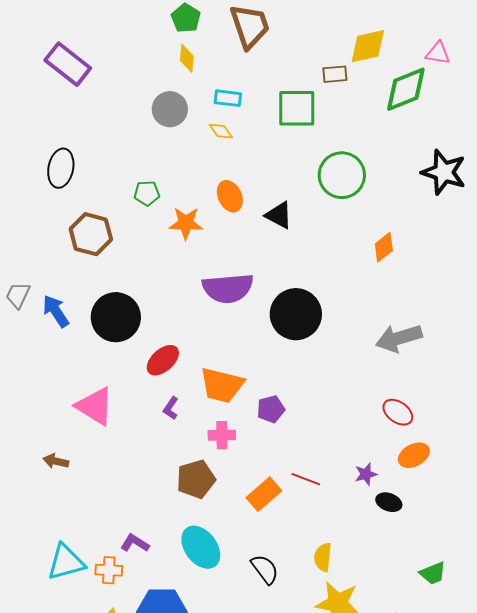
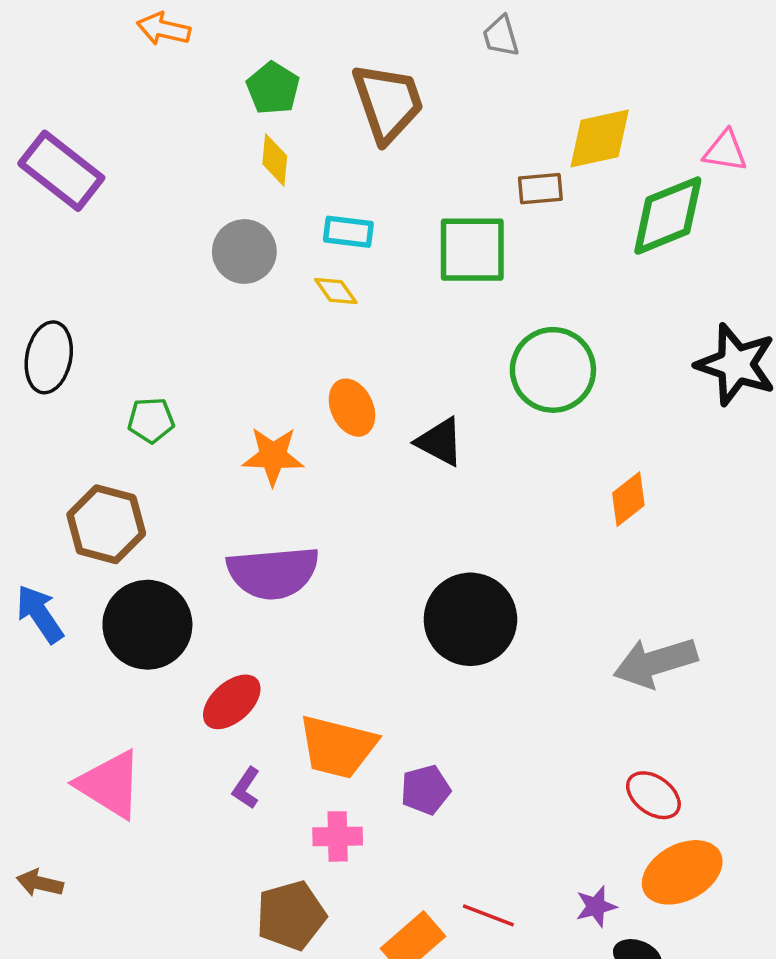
green pentagon: (147, 193) -> (151, 420), moved
brown hexagon: (91, 234) -> (106, 524), moved
purple semicircle: (228, 288) -> (273, 573), moved
orange ellipse: (414, 455) -> (682, 872), size x1.4

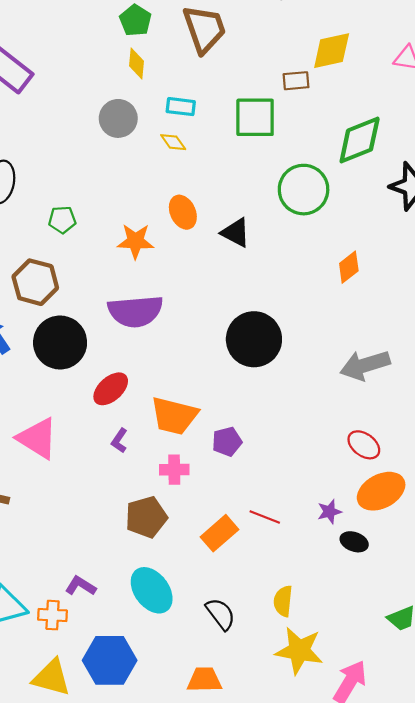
green diamond: (668, 216) -> (360, 140), moved

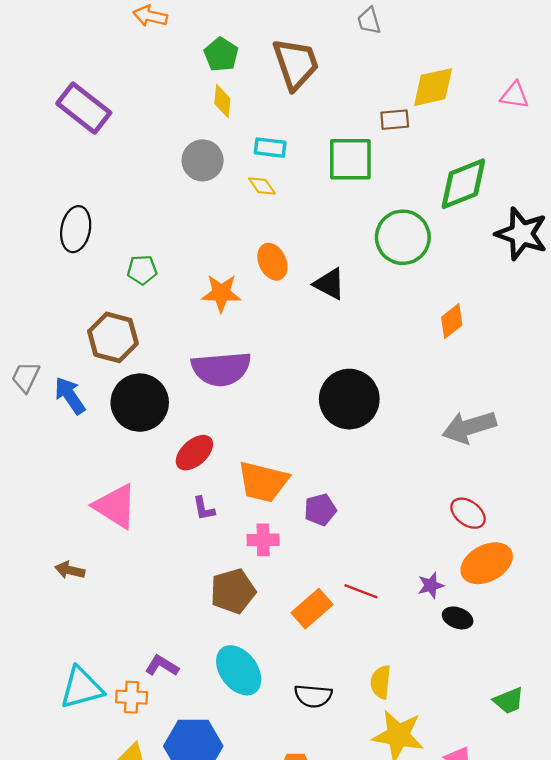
purple L-shape: (119, 441) -> (204, 509), turned -45
black semicircle: (221, 614) -> (313, 696), turned 132

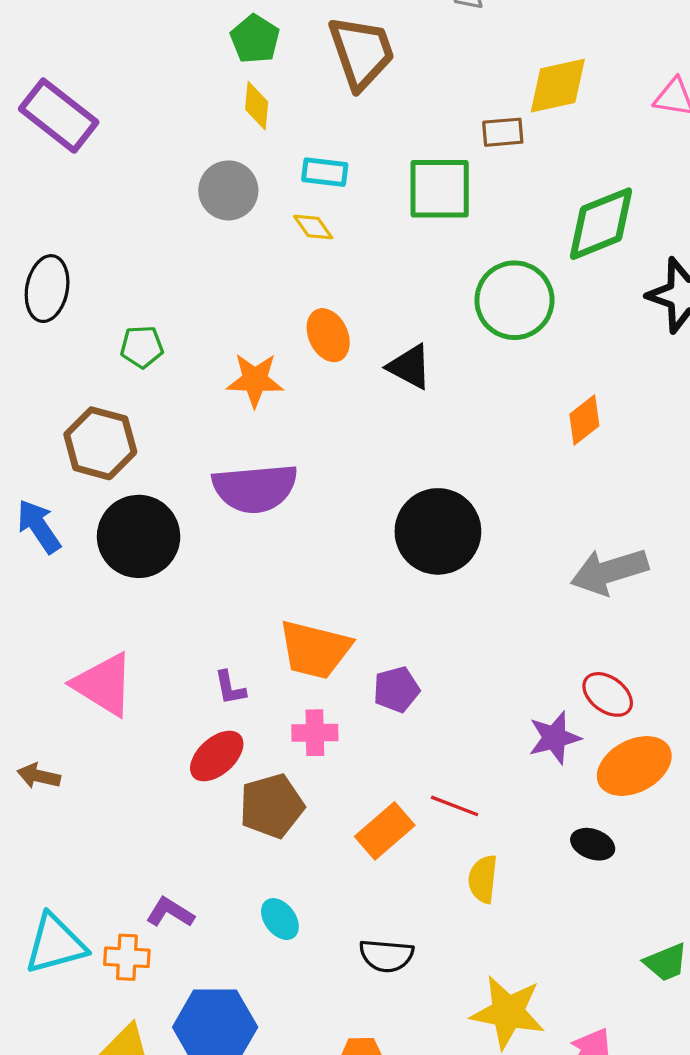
red ellipse: (194, 453) -> (217, 756), moved
purple star: (431, 585) -> (554, 738), moved, size x1.4
cyan ellipse: (239, 670) -> (280, 919), size x0.6
yellow semicircle: (381, 682) -> (483, 879), moved

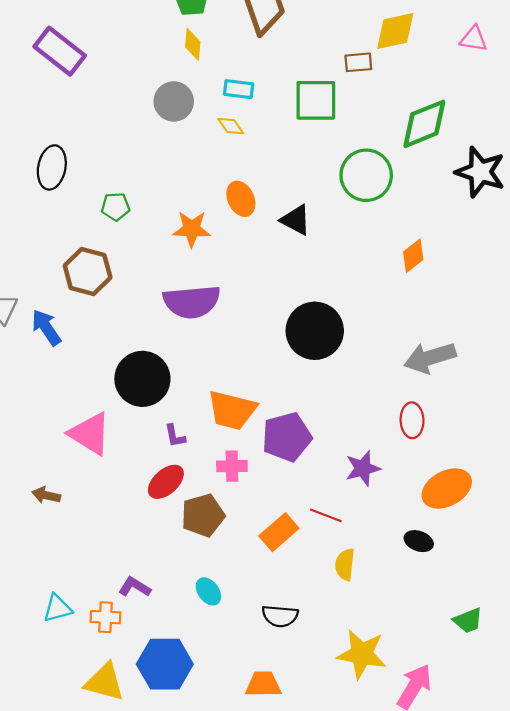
black circle: (139, 536) -> (142, 379), moved
purple pentagon: (396, 689) -> (287, 437), size x1.6
red ellipse: (608, 694) -> (412, 420), moved, turned 52
purple star: (554, 738) -> (363, 468), moved
cyan triangle: (55, 944) -> (57, 608), size x0.7

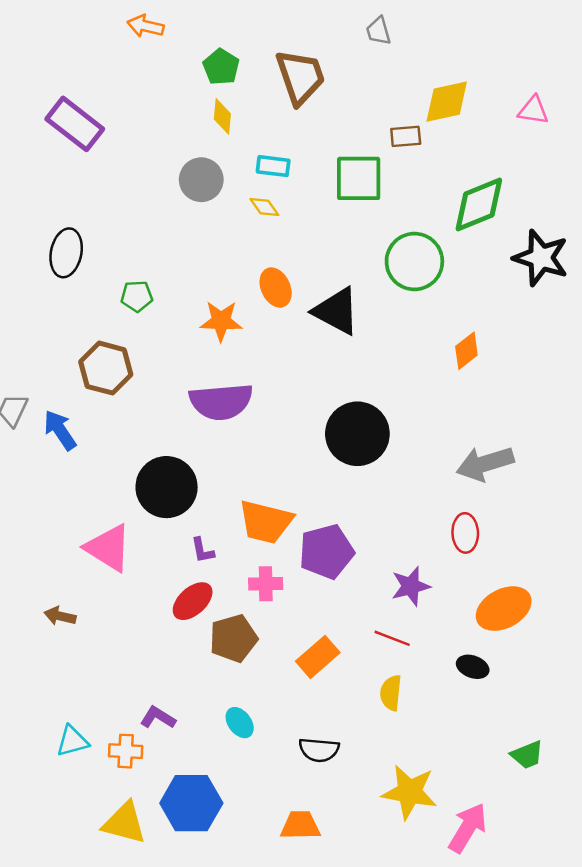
black triangle: (296, 220) -> (336, 311), size x1.4
red line: (326, 515) -> (392, 638), moved

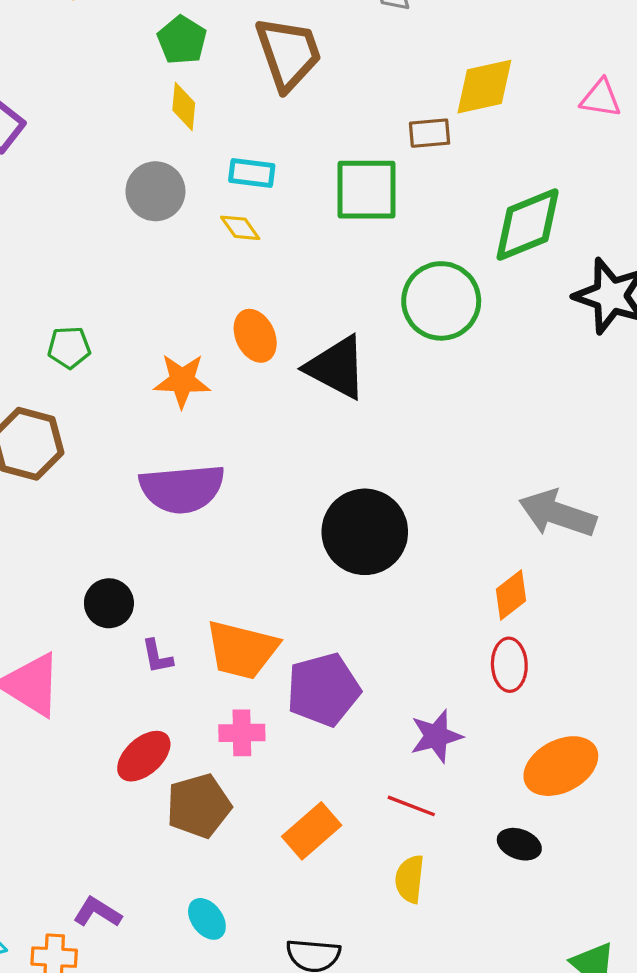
orange diamond: (466, 351) -> (511, 595), moved
gray arrow: (485, 464) -> (557, 514), moved, turned 36
black circle: (167, 487) -> (109, 603), size x0.6
purple L-shape: (202, 550) -> (157, 656), moved

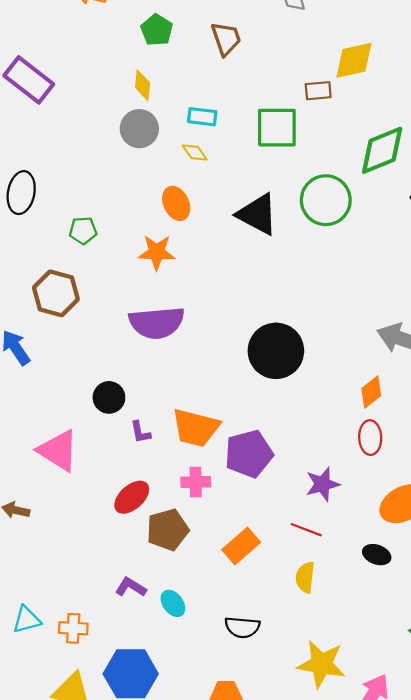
brown trapezoid: (288, 53) -> (226, 39), size x0.7
yellow diamond: (184, 107) -> (143, 85), moved
orange ellipse: (255, 336) -> (176, 203), moved
black triangle: (337, 367) -> (257, 214), moved
purple L-shape: (97, 912) -> (131, 587), moved

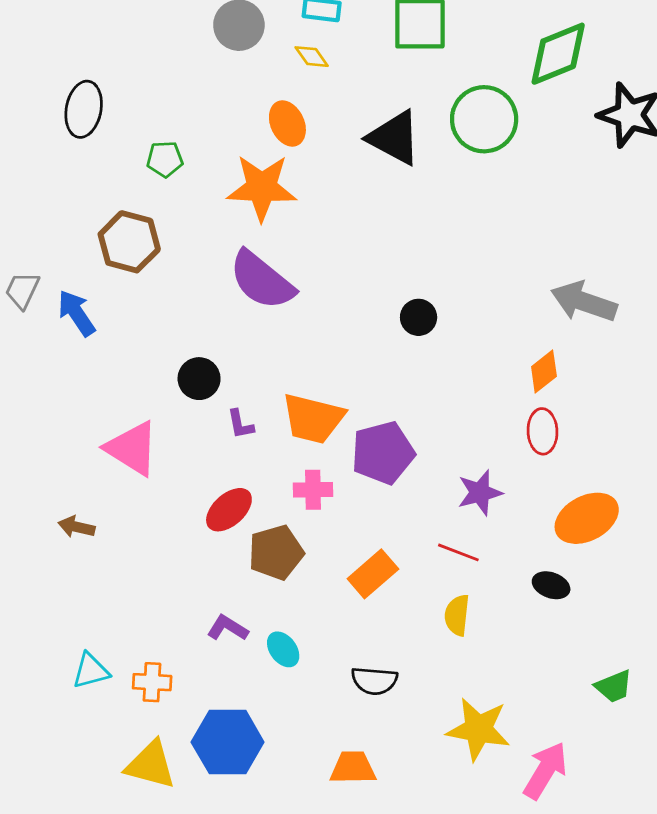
orange star: (157, 252) -> (262, 188), size x1.4
purple semicircle: (157, 323) -> (262, 280), turned 44
black circle: (276, 351) -> (419, 317), size x0.5

